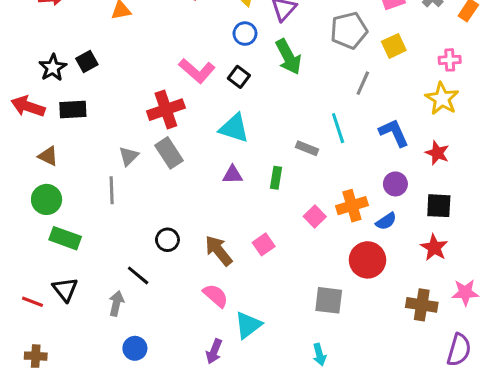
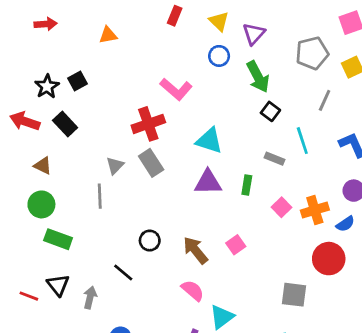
black square: (239, 77) -> (270, 111), moved
black rectangle: (73, 110) -> (65, 124), turned 50
purple triangle: (233, 175) -> (208, 182), size x1.5
pink square: (315, 217) -> (282, 207), moved
gray arrow: (116, 303) -> (90, 297), moved

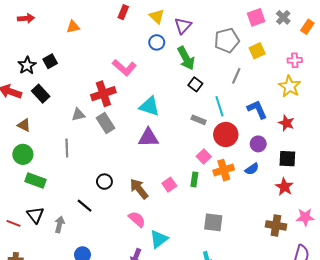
gray triangle: (115, 166) -> (78, 115), moved, turned 32
green rectangle: (247, 185) -> (194, 179), moved
orange cross: (315, 210) -> (224, 170), moved
red circle: (329, 259) -> (226, 134), moved

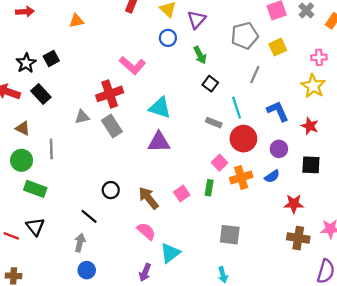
green arrow: (186, 58) -> (200, 55), size x0.7
gray line: (67, 148) -> (51, 149), moved
red star: (284, 187) -> (294, 204), moved, turned -30
gray arrow: (59, 224) -> (80, 243), moved

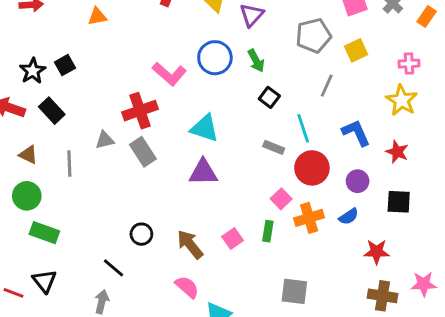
blue circle: (168, 38) -> (215, 58), moved, size x1.5
gray line: (51, 149) -> (69, 164), moved

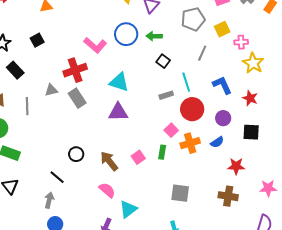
green arrow: (256, 61) -> (154, 36), turned 119
pink cross: (409, 64) -> (241, 42), moved
black square: (65, 65) -> (37, 40), moved
gray rectangle: (274, 147) -> (166, 95), turned -40
brown cross: (382, 296) -> (228, 196), moved

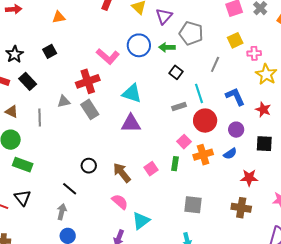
gray pentagon: (193, 19) -> (191, 33), moved, turned 30

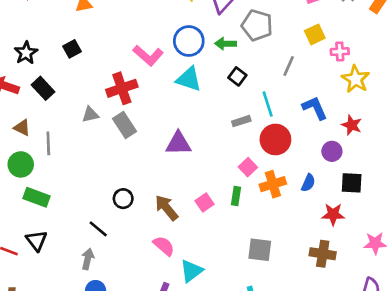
cyan triangle: (132, 93) -> (189, 79), moved
gray line: (40, 117) -> (48, 143), moved
purple circle: (236, 130) -> (332, 151), moved
black square: (264, 144) -> (352, 183), moved
blue semicircle: (230, 154) -> (308, 183), turned -32

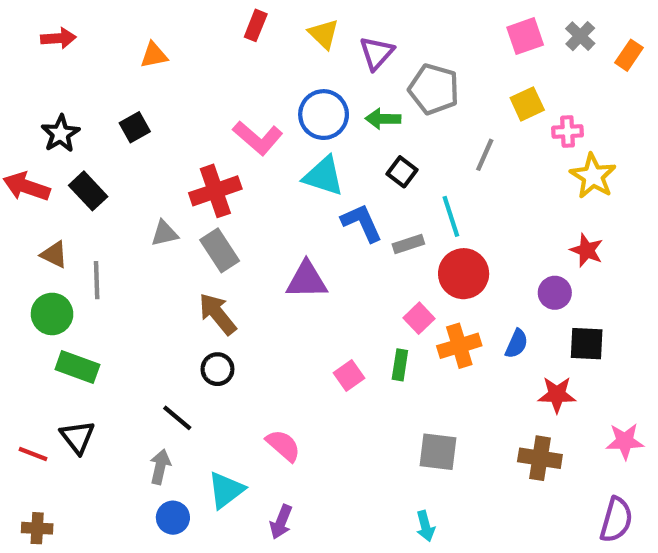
blue L-shape: (315, 108) -> (362, 223), moved
brown arrow: (166, 208) -> (217, 314), moved
cyan triangle: (191, 271) -> (226, 490), moved

